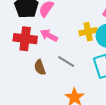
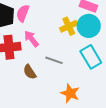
pink arrow: (49, 35) -> (31, 39), turned 36

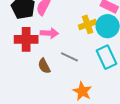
pink arrow: (31, 39) -> (49, 33), turned 126

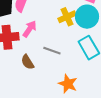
pink arrow: (49, 33) -> (30, 29), turned -54

